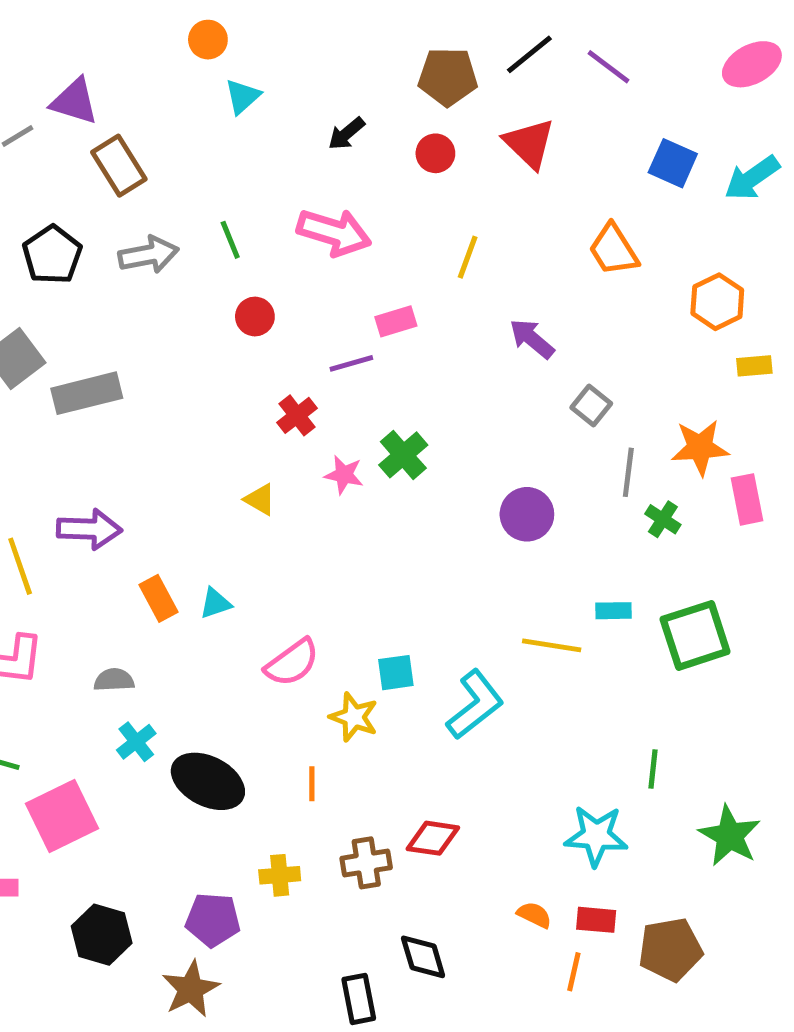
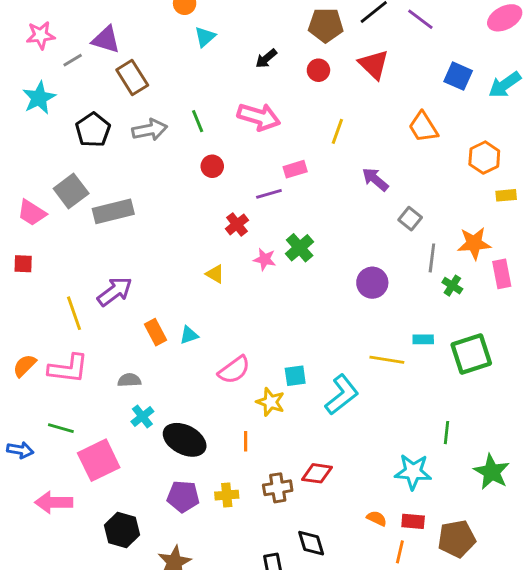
purple arrow: (89, 529) -> (115, 291), turned -39
purple pentagon: (213, 920) -> (183, 497), moved

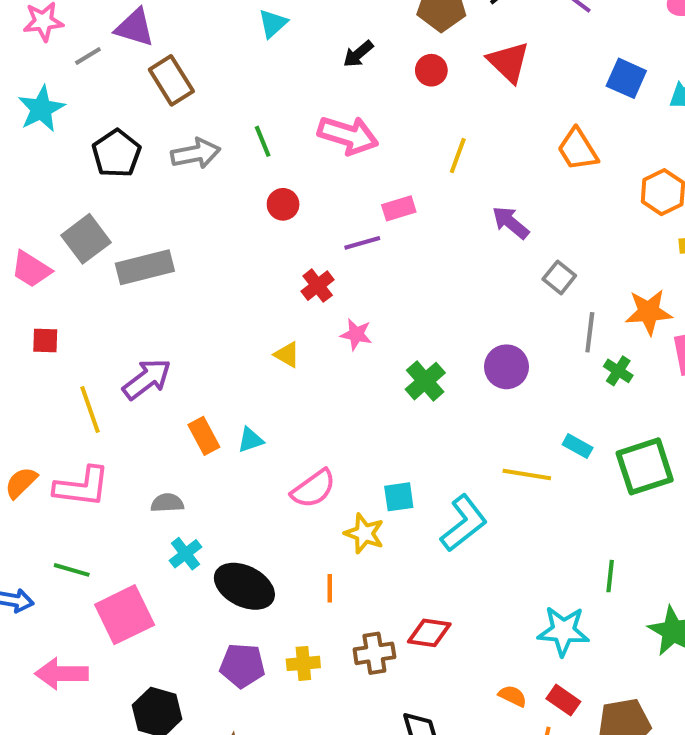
green cross: (300, 248) -> (425, 381), moved
red square: (23, 264) -> (45, 340), moved
cyan rectangle: (423, 339) -> (578, 446), turned 30
red rectangle: (413, 521) -> (563, 700), turned 30

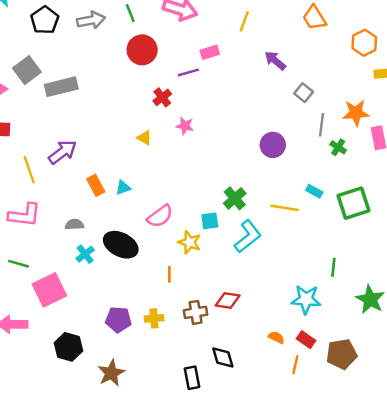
red circle: (283, 204) -> (142, 50), size x1.6
green cross: (425, 381) -> (235, 198), moved
black ellipse: (244, 586) -> (121, 245), moved

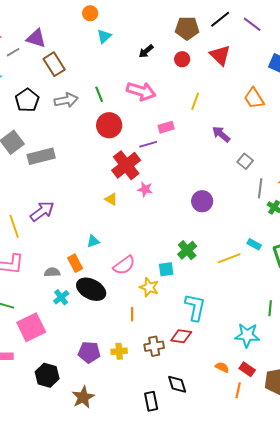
red cross: (162, 97) -> (126, 165), size x1.8
purple circle: (273, 145) -> (202, 201), moved
orange rectangle: (96, 185) -> (75, 263), moved
yellow line: (285, 208) -> (229, 258), turned -30
cyan L-shape: (248, 236) -> (195, 307), moved, turned -40

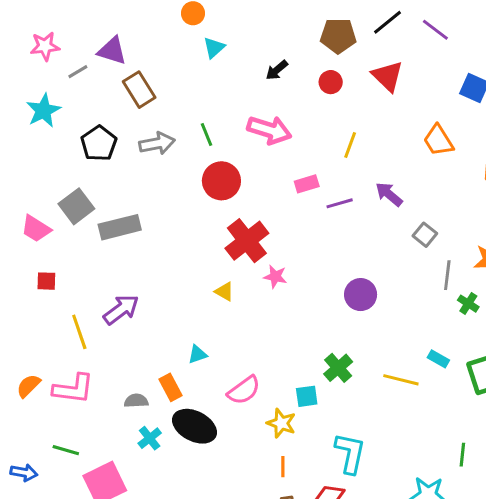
purple line: (148, 144) -> (340, 203), moved
yellow line: (229, 258) -> (401, 380), turned 35
orange line: (132, 314) -> (283, 467), moved

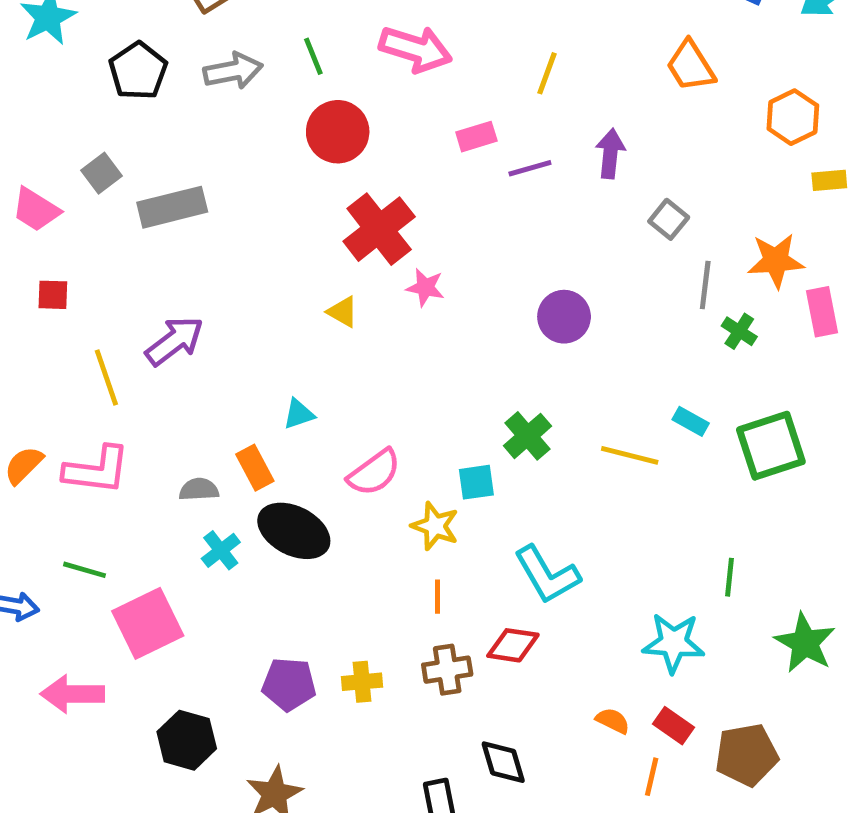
purple arrow: (389, 194) -> (610, 154), turned 56
gray square: (76, 206) -> (102, 173), size x0.7
cyan L-shape: (350, 453) -> (547, 575), turned 138

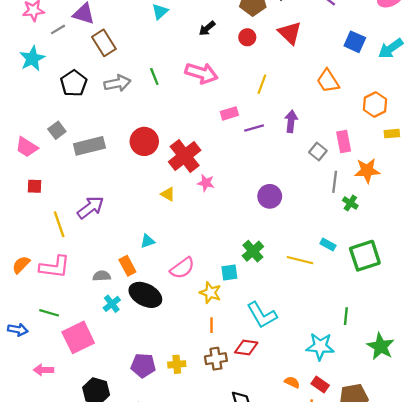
red circle: (338, 132) -> (144, 141), moved
pink rectangle: (822, 312) -> (344, 141), moved
pink arrow: (72, 694) -> (43, 370), size x0.7

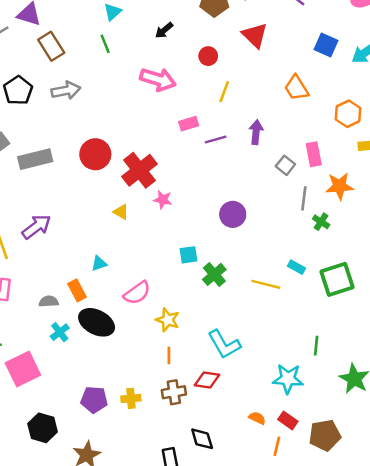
red circle: (247, 37) -> (208, 56), moved
green line: (154, 76) -> (105, 44), moved
cyan square: (229, 272) -> (189, 255), moved

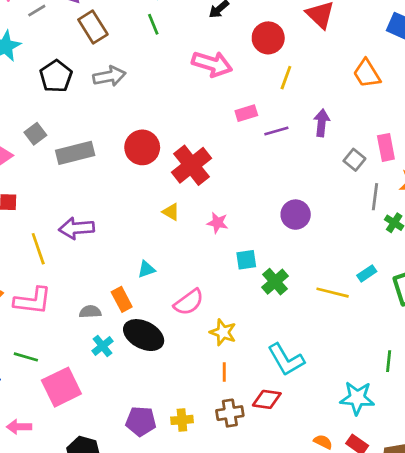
red circle: (208, 56) -> (268, 38), size x1.5
pink star: (163, 200) -> (218, 223), moved
purple arrow: (36, 227) -> (76, 228), turned -148
cyan rectangle: (297, 267) -> (367, 273), turned -63

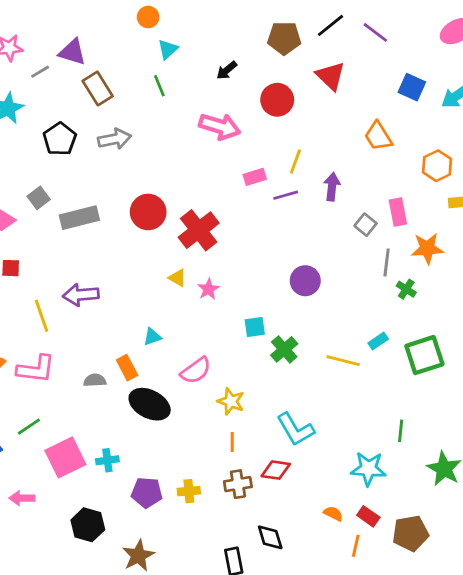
yellow line: (286, 78) -> (295, 161), moved
pink star: (218, 223) -> (208, 289), moved, turned 30
cyan cross: (103, 346) -> (107, 460), moved, turned 30
green line: (26, 357) -> (29, 427), turned -50

